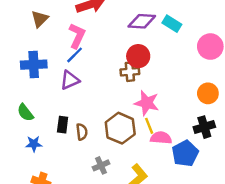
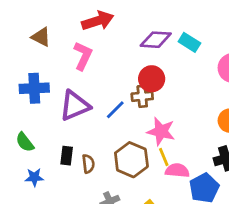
brown triangle: (40, 19) -> (41, 37), turned -48
blue line: (75, 55) -> (115, 110), moved
purple triangle: (70, 80) -> (75, 106), size x1.4

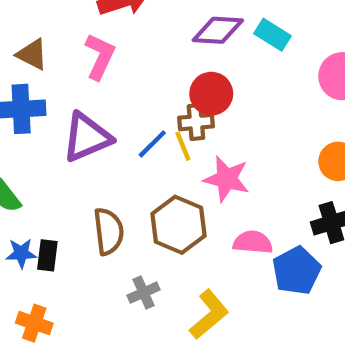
brown triangle: (41, 37) -> (32, 54), moved
black rectangle: (67, 156) -> (47, 255), moved
yellow line: (164, 157) -> (183, 146), moved
brown semicircle: (88, 164) -> (109, 231), size x1.5

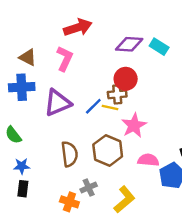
yellow line: (183, 146) -> (110, 108), turned -56
pink star: (227, 179) -> (134, 125), turned 30
black rectangle: (47, 255) -> (23, 189), moved
orange cross: (34, 323) -> (69, 202), moved

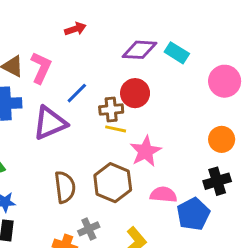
red arrow: (78, 27) -> (75, 29), size x0.6
pink L-shape: (65, 59) -> (41, 68), moved
brown cross: (117, 94) -> (111, 110), moved
blue line: (93, 106) -> (77, 93), moved

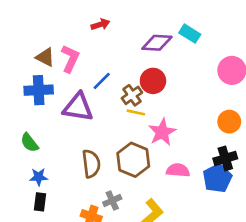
cyan rectangle: (177, 53) -> (190, 34), moved
brown cross: (111, 110) -> (132, 95), turned -30
purple triangle: (50, 123) -> (78, 107), turned 32
blue pentagon: (193, 214) -> (217, 178), moved

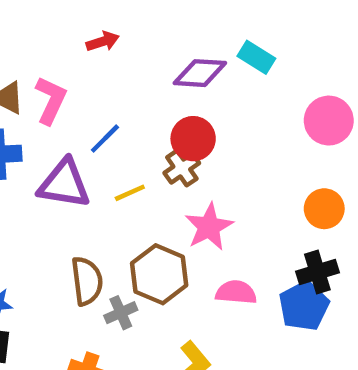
brown cross: (132, 95) -> (182, 168), moved
yellow line: (136, 112) -> (130, 193), moved, turned -36
gray cross: (112, 201) -> (121, 313), moved

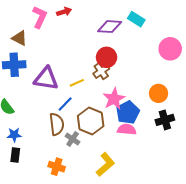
pink L-shape: (51, 100) -> (40, 17), moved
blue line: (105, 139) -> (65, 104), moved
orange circle: (324, 209) -> (159, 93), moved
blue pentagon: (304, 306) -> (128, 112), moved
gray cross: (121, 313) -> (73, 139), turned -32

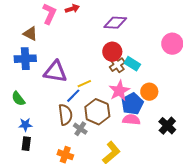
cyan rectangle: (136, 19) -> (132, 64), moved
brown cross: (101, 71) -> (117, 65), moved
yellow line: (77, 83) -> (84, 84), moved
orange circle: (159, 93) -> (149, 92), moved
black cross: (165, 120) -> (167, 126), moved, turned -30

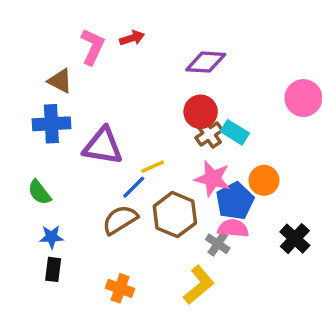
pink star: (119, 91) -> (213, 179), turned -30
brown semicircle: (65, 115) -> (120, 220), turned -115
gray cross: (80, 129) -> (218, 244), moved

